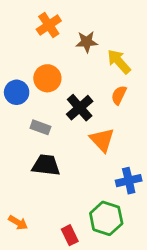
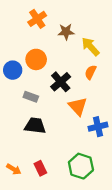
blue cross: (129, 181) -> (98, 127), moved
red rectangle: (70, 235) -> (40, 168), moved

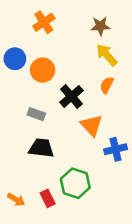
brown star: (66, 32) -> (100, 26), moved
blue circle: (13, 70) -> (15, 59), moved
green hexagon: (81, 166) -> (75, 183), moved

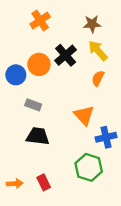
blue circle: (15, 59) -> (16, 75), moved
black cross: (71, 96) -> (66, 55), moved
green hexagon: (75, 183) -> (89, 167), moved
orange arrow: (16, 200) -> (15, 184), turned -35

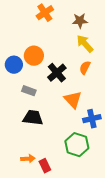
orange cross: (40, 20) -> (45, 13), moved
black cross: (66, 55) -> (57, 73), moved
red rectangle: (44, 182) -> (45, 166), moved
orange arrow: (15, 184) -> (28, 159), moved

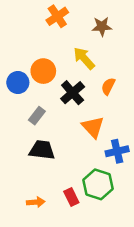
yellow arrow: (85, 44) -> (84, 58), moved
gray rectangle: (29, 91) -> (37, 116), turned -72
red rectangle: (45, 166) -> (71, 197), moved

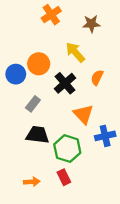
green hexagon: (98, 184) -> (67, 149), moved

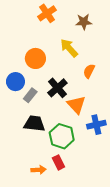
blue circle: (16, 74) -> (15, 82), moved
black cross: (65, 83) -> (57, 88), moved
orange arrow: (32, 182) -> (39, 170), moved

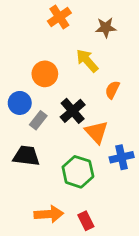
black trapezoid: (34, 124) -> (26, 156), moved
red rectangle: (59, 162) -> (86, 221), moved
orange arrow: (39, 170) -> (49, 214), size x1.5

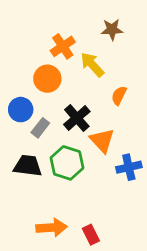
orange cross: (59, 17) -> (63, 46), moved
green hexagon: (78, 172) -> (67, 163), moved

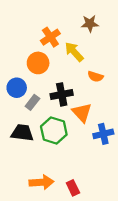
orange semicircle: (119, 96) -> (95, 76), turned -98
black cross: (77, 118) -> (62, 94), turned 30

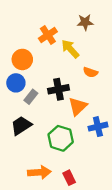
orange circle: (38, 63) -> (22, 59), moved
orange triangle: (82, 112) -> (78, 106), turned 30
green hexagon: (54, 130) -> (61, 138), moved
black trapezoid: (22, 133) -> (21, 126), turned -40

